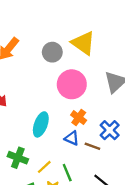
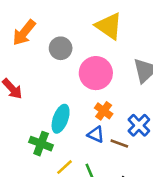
gray circle: (52, 52) -> (61, 48), moved
green cross: (18, 158) -> (41, 144), moved

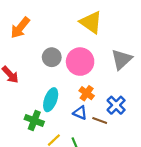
gray circle: (61, 48) -> (52, 57), moved

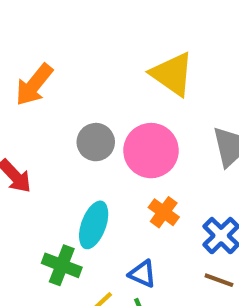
blue triangle: (80, 113) -> (142, 274), moved
brown line: (100, 120) -> (219, 280), moved

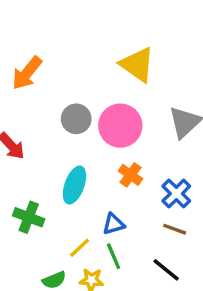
green cross: (62, 265) -> (29, 217), moved
blue triangle: (142, 274) -> (114, 224), turned -40

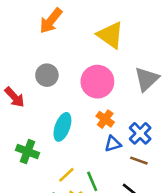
orange arrow: (27, 73) -> (51, 21), moved
gray circle: (76, 119) -> (47, 75), moved
blue triangle: (114, 224) -> (113, 144), moved

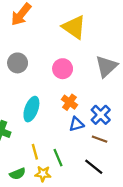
pink circle: (97, 82) -> (63, 69), size x0.7
yellow line: (66, 175) -> (35, 152), turned -63

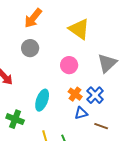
gray circle: (18, 63) -> (30, 48), moved
blue cross: (101, 115) -> (95, 95), moved

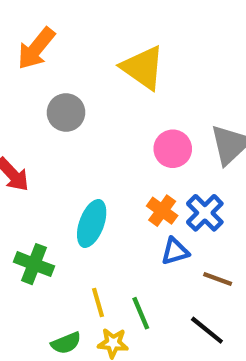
orange arrow: (33, 18) -> (36, 48), moved
yellow triangle: (79, 29) -> (143, 68), moved
pink circle: (69, 65) -> (173, 149), moved

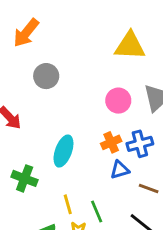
yellow triangle: (143, 68) -> (130, 46), moved, turned -32
orange cross: (162, 211) -> (111, 142), turned 30
blue cross: (205, 213) -> (140, 144), turned 30

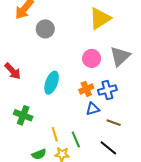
yellow triangle: (130, 46) -> (100, 18), turned -35
gray circle: (46, 76) -> (45, 29), moved
cyan ellipse: (63, 151) -> (52, 83), moved

